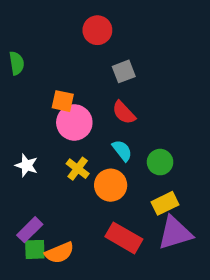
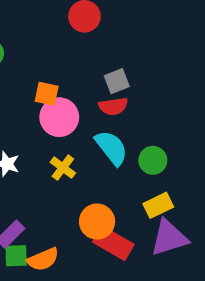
gray square: (124, 71) -> (117, 81), moved
red semicircle: (124, 113) -> (113, 106), turned -55
cyan semicircle: (122, 151) -> (111, 148), size x1.5
orange circle: (111, 185) -> (97, 222), moved

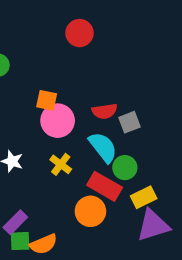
gray square: (117, 81) -> (130, 122), moved
green circle: (153, 160) -> (125, 168), moved
red rectangle: (113, 243) -> (105, 186), moved

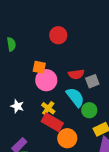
red circle: (79, 33) -> (58, 35), moved
red rectangle: (105, 186) -> (52, 122), moved

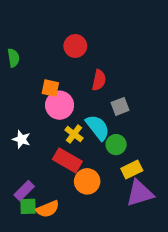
red semicircle: (76, 74) -> (99, 80), moved, turned -70
yellow cross: (48, 108) -> (74, 134), moved

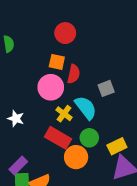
red semicircle: (99, 80) -> (74, 74), moved
orange square: (50, 88) -> (57, 62), moved
green circle: (116, 145) -> (89, 138), moved

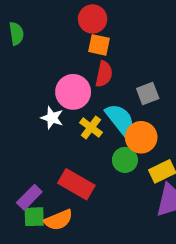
orange square: (57, 62) -> (99, 45), moved
white star: (16, 119) -> (52, 118), moved
red rectangle: (58, 138) -> (76, 184), moved
orange circle: (76, 157) -> (141, 137), moved

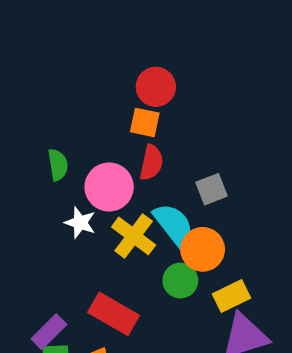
red circle: (93, 19) -> (156, 87), moved
green semicircle: (16, 34) -> (58, 165), moved
yellow cross: (91, 128) -> (134, 236), size x1.4

